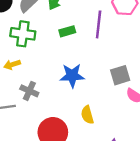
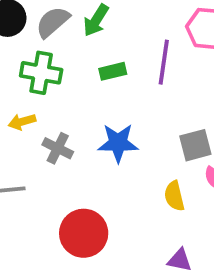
gray cross: (29, 91) -> (58, 148), moved
yellow semicircle: (87, 115) -> (174, 196), moved

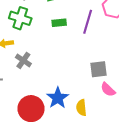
blue star: (118, 143) -> (58, 98), moved, turned 30
yellow semicircle: (174, 196) -> (81, 108), moved

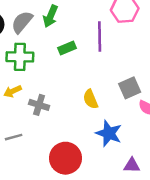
blue star: (58, 98) -> (109, 133), moved
yellow semicircle: (81, 108) -> (91, 99), moved

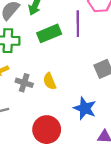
green rectangle: (67, 48) -> (49, 33), size x1.5
yellow semicircle: (91, 99) -> (50, 81), moved

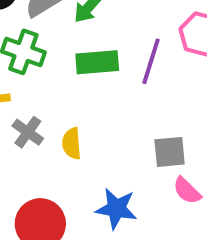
blue star: (85, 108) -> (116, 209), turned -30

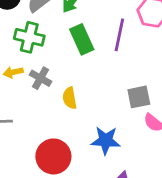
green rectangle: (97, 62) -> (82, 39), turned 76
gray cross: (28, 132) -> (40, 78), moved

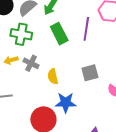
gray square: (139, 97) -> (90, 73), moved
blue star: (106, 140) -> (66, 103), moved

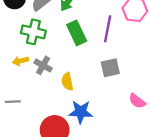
gray square: (90, 73) -> (110, 68), moved

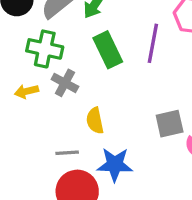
gray cross: (43, 65) -> (65, 83), moved
gray square: (110, 68) -> (170, 124), moved
gray line: (13, 102) -> (67, 153), moved

